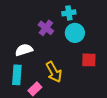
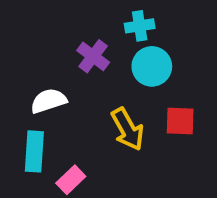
yellow arrow: (54, 72) -> (127, 129), moved

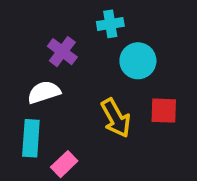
cyan cross: (140, 26) -> (110, 24), moved
purple cross: (93, 56) -> (62, 52), moved

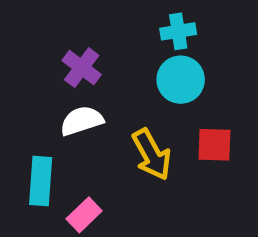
cyan cross: (110, 24) -> (178, 31), moved
white semicircle: (44, 92) -> (82, 121), moved

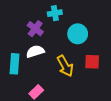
cyan cross: (178, 31) -> (55, 13), moved
cyan rectangle: (41, 181) -> (14, 64), moved

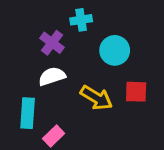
cyan rectangle: (14, 64) -> (28, 113), moved
yellow arrow: (65, 66) -> (96, 98), turned -30

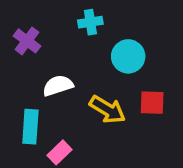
purple cross: (52, 43) -> (27, 41), moved

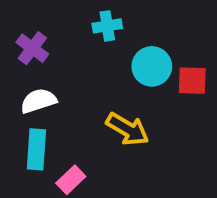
white semicircle: (58, 86) -> (38, 101), moved
red square: (152, 103) -> (192, 81), moved

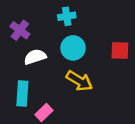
cyan circle: (152, 66) -> (73, 48), moved
white semicircle: (38, 101) -> (35, 57), moved

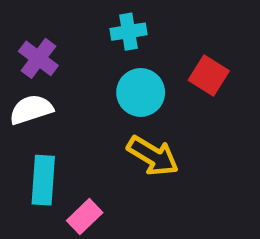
red square: (120, 50) -> (209, 75), moved, turned 30
white semicircle: (35, 57) -> (31, 110), moved

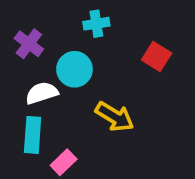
cyan circle: (141, 92) -> (74, 69), moved
white semicircle: (31, 110) -> (42, 93), moved

